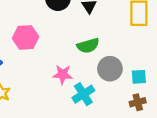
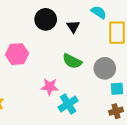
green semicircle: (88, 46) -> (72, 61), turned 42
gray circle: (110, 69) -> (105, 68), moved

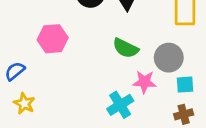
pink star: (50, 87) -> (144, 82), moved

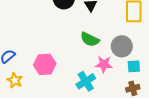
pink hexagon: (53, 39) -> (45, 64), moved

